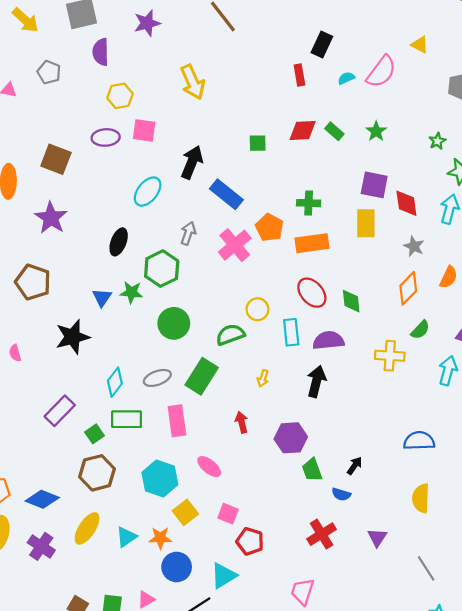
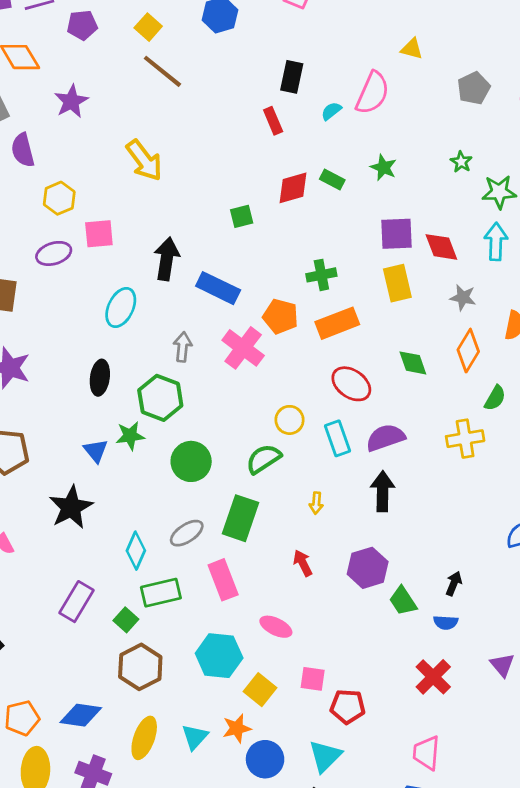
green diamond: (351, 301) -> (413, 363), moved

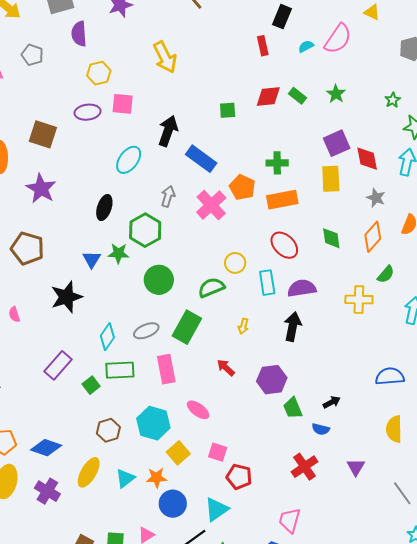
purple square: (397, 234) -> (337, 143), turned -32
red arrow: (303, 563) -> (226, 368), turned -30
black arrow: (454, 583) -> (332, 402), turned 30
brown hexagon: (140, 667) -> (108, 430), moved, size x0.7

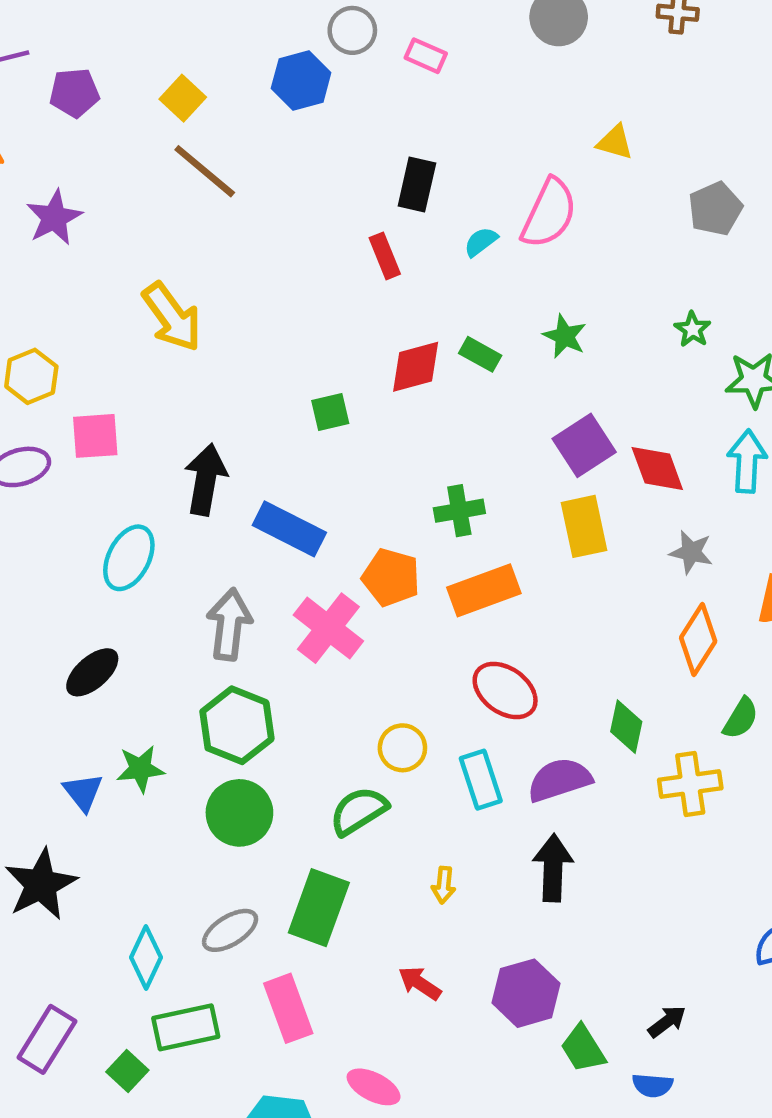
gray arrow: (168, 196) -> (229, 624), size x1.4
black ellipse: (104, 208) -> (92, 672), turned 40
green hexagon: (145, 230) -> (237, 725), moved
green diamond: (331, 238) -> (626, 727), moved, turned 30

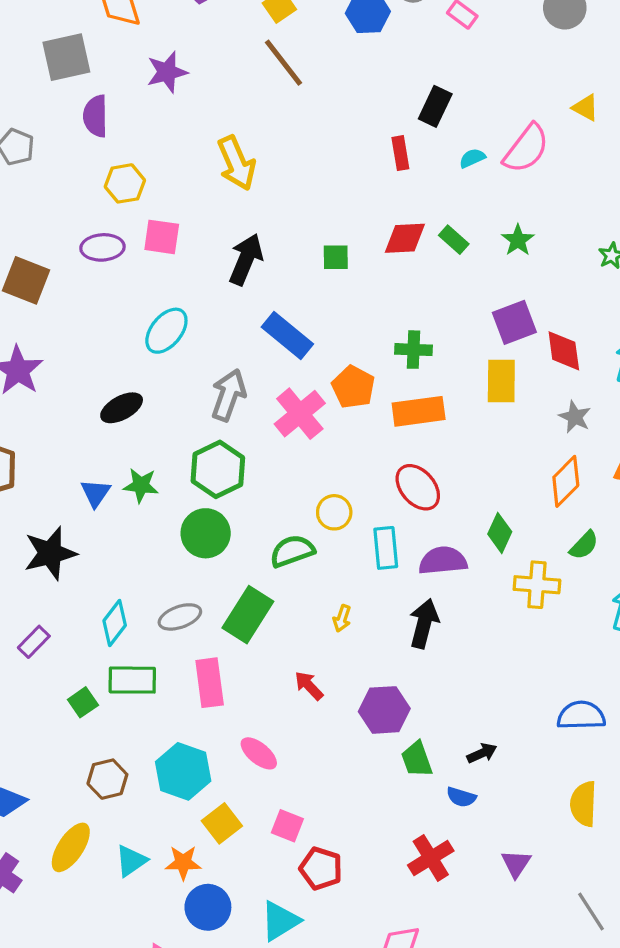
black arrow: (206, 479) -> (246, 259), moved
purple rectangle: (47, 1039) -> (34, 642), moved, size x0.7

